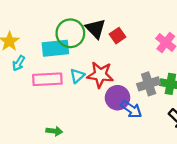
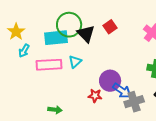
black triangle: (96, 29) -> (86, 34), moved
red star: (100, 75) -> (95, 96), moved, size x0.6
gray cross: (149, 84) -> (134, 102), moved

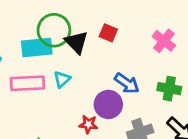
red square: (110, 27) -> (108, 33), turned -32
blue arrow: (122, 91) -> (127, 83), moved

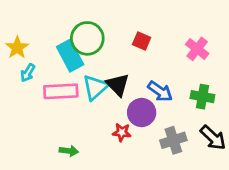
black triangle: (76, 42) -> (118, 85), moved
cyan rectangle: (37, 47) -> (70, 56), turned 68
cyan triangle: (62, 79) -> (95, 87), size x1.5

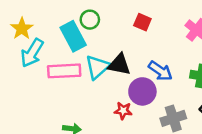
green circle: (87, 38) -> (90, 20), size x0.6
cyan arrow: (28, 73) -> (32, 53), size x1.6
black triangle: (118, 85) -> (119, 64), turned -35

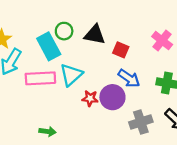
red square: (142, 22) -> (121, 50), moved
black triangle: (119, 64) -> (95, 35), moved
red star: (123, 111) -> (90, 98), moved

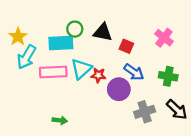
cyan rectangle: (49, 46) -> (61, 43), turned -65
red star: (90, 98) -> (98, 75), moved

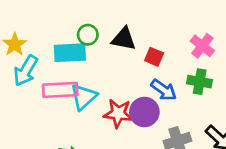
cyan triangle: (81, 69) -> (84, 97), moved
red star: (98, 75) -> (118, 113), moved, size x1.5
green cross: (168, 76) -> (200, 82), moved

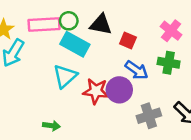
cyan rectangle: (70, 53) -> (75, 44), moved, turned 32
pink rectangle: (60, 90) -> (44, 25), moved

